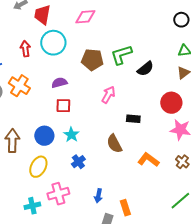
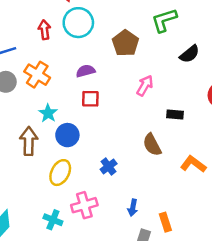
green L-shape: (121, 55) -> (164, 20), moved
brown pentagon: (92, 60) -> (125, 43), turned 30
cyan star: (71, 135) -> (48, 113), moved
cyan cross: (32, 206) -> (53, 220), turned 35

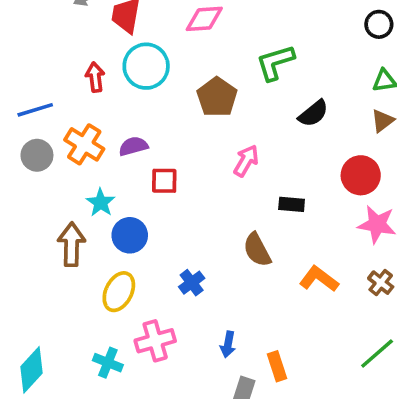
purple semicircle: (86, 71) -> (133, 146), moved

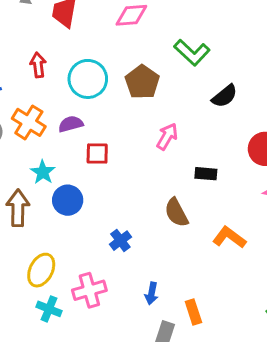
green L-shape: (275, 63) -> (192, 53), turned -120
cyan circle: (146, 66) -> (88, 79), moved
yellow ellipse: (119, 292) -> (41, 270), moved

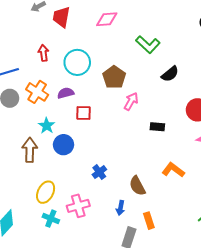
brown pentagon: (142, 82) -> (114, 77), moved
brown semicircle: (176, 213) -> (137, 186), moved

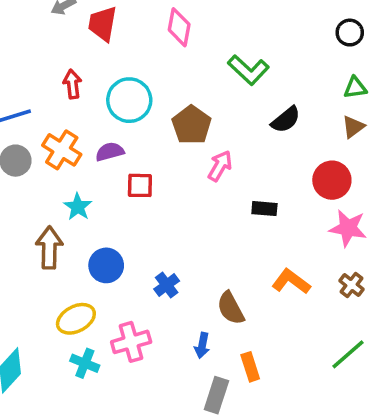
pink diamond: (107, 19) -> (179, 27), turned -75
blue circle: (63, 145) -> (106, 265), moved
yellow ellipse: (46, 192) -> (76, 319), turned 35

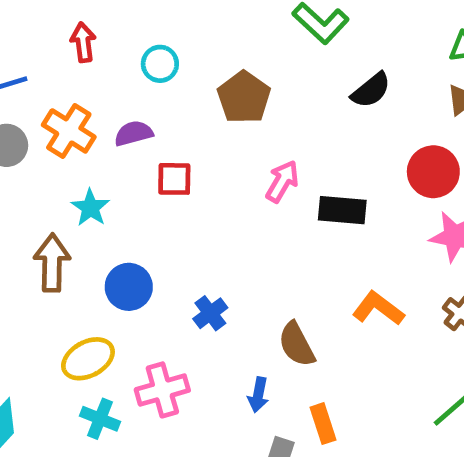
cyan circle: (129, 100) -> (160, 64), size x0.6
pink arrow: (220, 166) -> (282, 181), moved
black rectangle: (264, 209) -> (342, 210), size x1.4

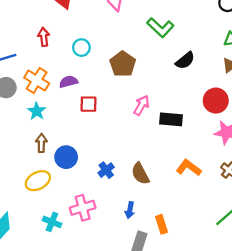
cyan star: (90, 208) -> (37, 111), moved
brown arrow: (52, 263) -> (41, 143), moved, size x0.7
brown semicircle: (297, 344) -> (140, 174), moved
yellow ellipse: (88, 359) -> (38, 181), moved

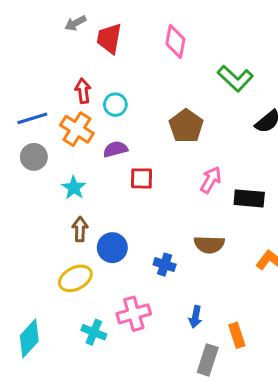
cyan circle: (81, 48) -> (115, 105), moved
orange cross: (37, 81) -> (77, 129), moved
blue cross: (106, 170) -> (165, 265), turned -35
brown semicircle: (140, 174) -> (209, 245), moved, turned -60

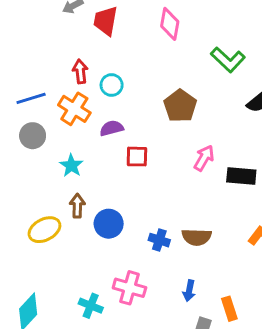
brown semicircle: (209, 245) -> (197, 237), moved
yellow ellipse: (75, 278) -> (44, 230), moved
pink cross: (134, 314) -> (129, 288), turned 32

